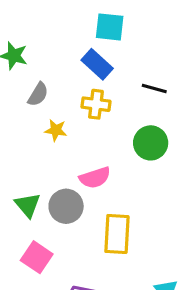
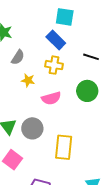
pink semicircle: (95, 178) -> (51, 98), moved

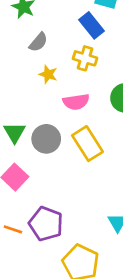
yellow rectangle: (64, 147) -> (87, 144), moved, turned -45

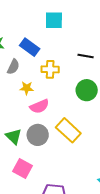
blue rectangle: (91, 25) -> (30, 47), moved
pink semicircle: (76, 102) -> (39, 106), moved

